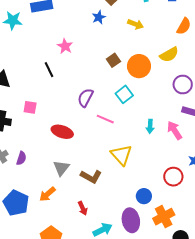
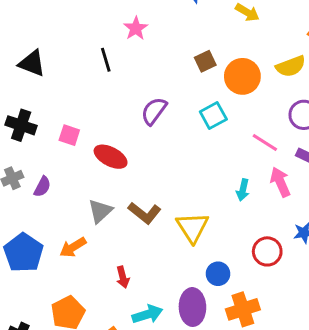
pink square: (30, 107) -> (69, 135), moved
pink line: (105, 119) -> (265, 142), moved
cyan arrow: (150, 126) -> (243, 190), moved
yellow triangle: (121, 155) -> (192, 227), moved
brown L-shape: (91, 176) -> (145, 213), moved

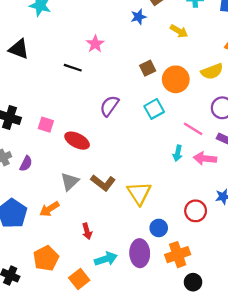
black line: (106, 60) -> (73, 68), turned -54
black triangle: (32, 63) -> (19, 49), moved
pink arrow: (280, 182) -> (205, 159), turned -60
cyan arrow: (243, 190) -> (178, 153), moved

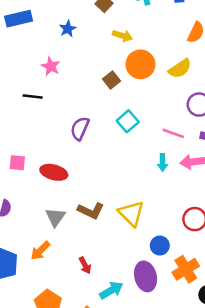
blue star: (139, 17) -> (68, 29), moved
yellow arrow: (179, 31) -> (123, 36), moved
orange circle: (176, 79) -> (140, 64), moved

